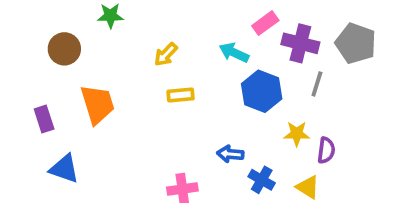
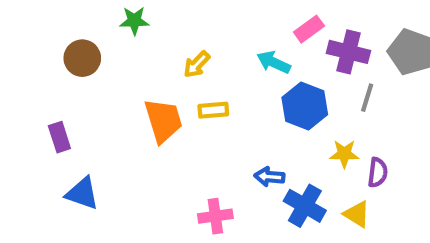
orange trapezoid: (98, 104) -> (163, 121), moved
blue cross: (262, 180) -> (305, 206), size x1.4

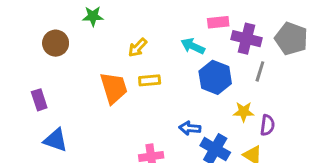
pink rectangle: (309, 29) -> (218, 22), turned 30

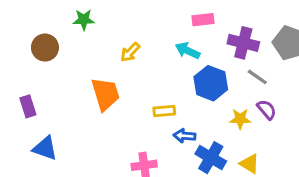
pink rectangle: (218, 22) -> (203, 20), moved
gray line: (260, 71) -> (257, 77), turned -72
yellow rectangle: (150, 80) -> (164, 111), moved
purple semicircle: (267, 125) -> (267, 109), moved, turned -48

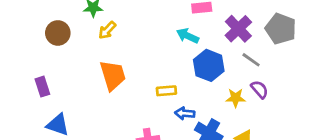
purple cross: (243, 43) -> (238, 29), turned 32
yellow arrow: (130, 52) -> (107, 30), moved

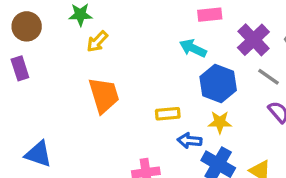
brown circle: (58, 33) -> (27, 26), moved
purple rectangle: (42, 87) -> (20, 68), moved
yellow star: (236, 98) -> (220, 122), moved

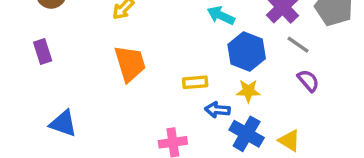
purple rectangle: (20, 68) -> (43, 51), moved

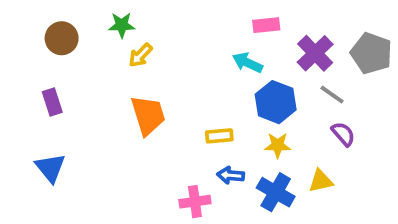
blue arrow: (217, 110) -> (231, 175), moved
blue triangle: (63, 123) -> (50, 168), moved, turned 32
yellow triangle: (289, 141) -> (321, 181), moved, turned -45

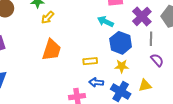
gray line: (332, 95) -> (151, 39), turned 56
orange trapezoid: (148, 115) -> (52, 50), turned 35

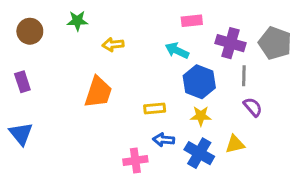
purple cross: (142, 16) -> (230, 43), turned -30
yellow arrow: (48, 17) -> (113, 45), moved, turned 40

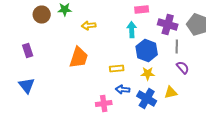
brown circle: (30, 31) -> (42, 14), moved
cyan arrow: (177, 51) -> (132, 30), turned 63

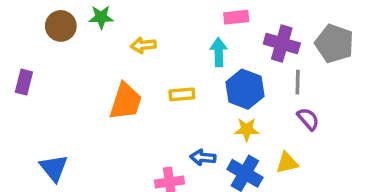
purple rectangle: (28, 50) -> (24, 82), moved, turned 32
yellow rectangle: (117, 68) -> (182, 94), moved
blue triangle: (27, 86) -> (54, 168), moved

